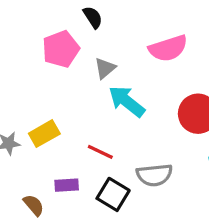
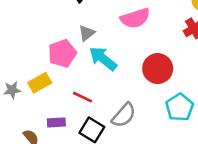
pink pentagon: (61, 49) -> (62, 53), moved
gray semicircle: (154, 175) -> (124, 115), turned -44

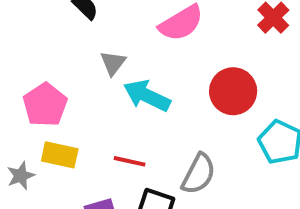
pink pentagon: (62, 53) -> (45, 105), moved
yellow rectangle: (40, 83) -> (60, 155), turned 55

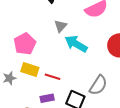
red line: (130, 161) -> (52, 77), moved

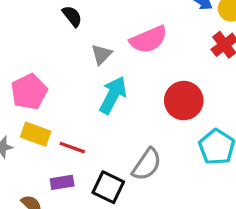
gray triangle: (61, 26) -> (102, 54), moved
cyan arrow: (76, 44) -> (113, 95), turned 85

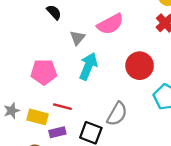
pink pentagon: (29, 92) -> (44, 72), moved, turned 30
yellow rectangle: (36, 134) -> (38, 117), moved

